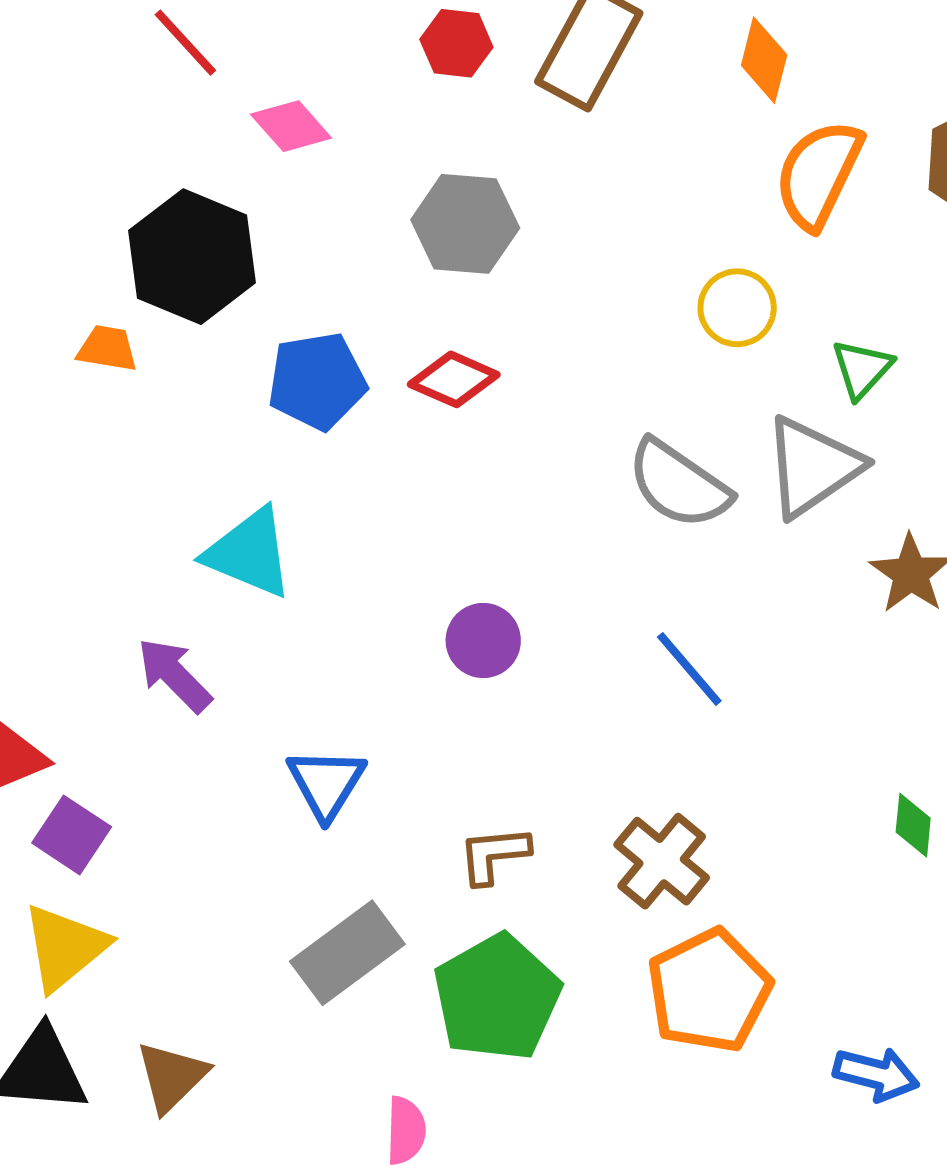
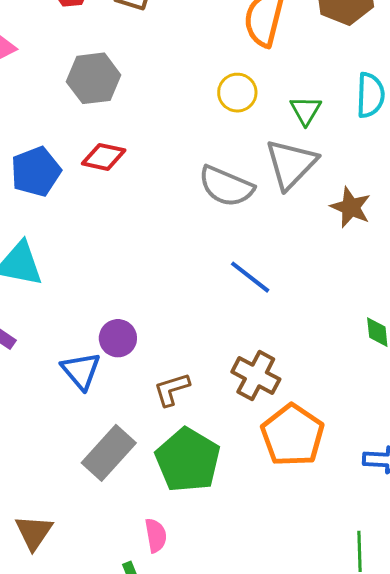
purple circle: (483, 641) -> (118, 338), moved

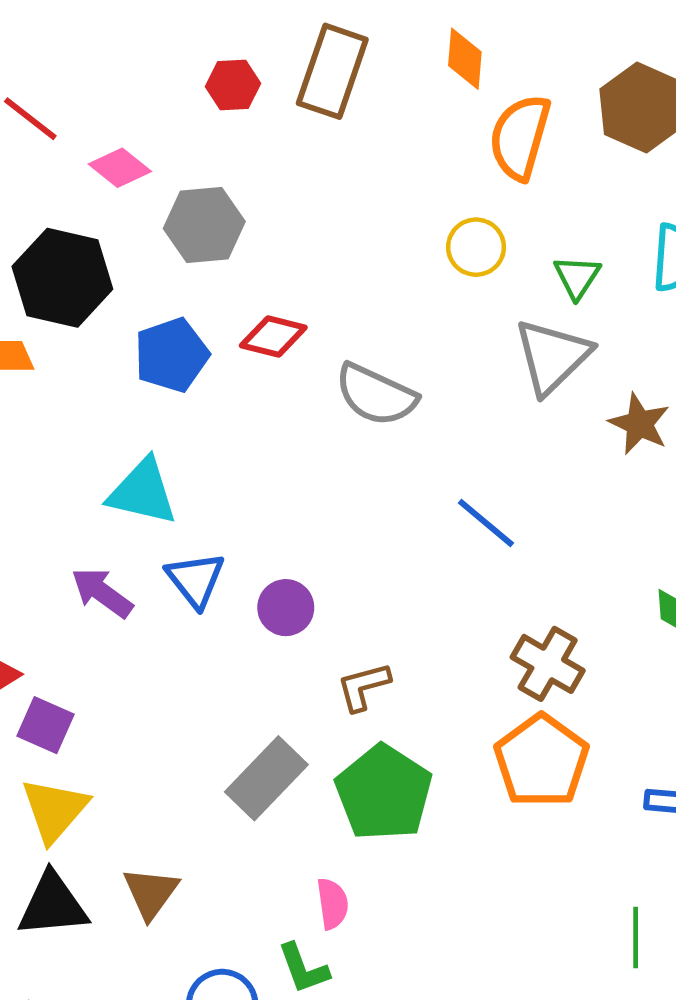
gray hexagon: (94, 78) -> (204, 225), moved
gray semicircle: (226, 186) -> (376, 395), moved
blue triangle: (81, 371) -> (195, 580), moved
brown cross: (256, 376) -> (548, 664), moved

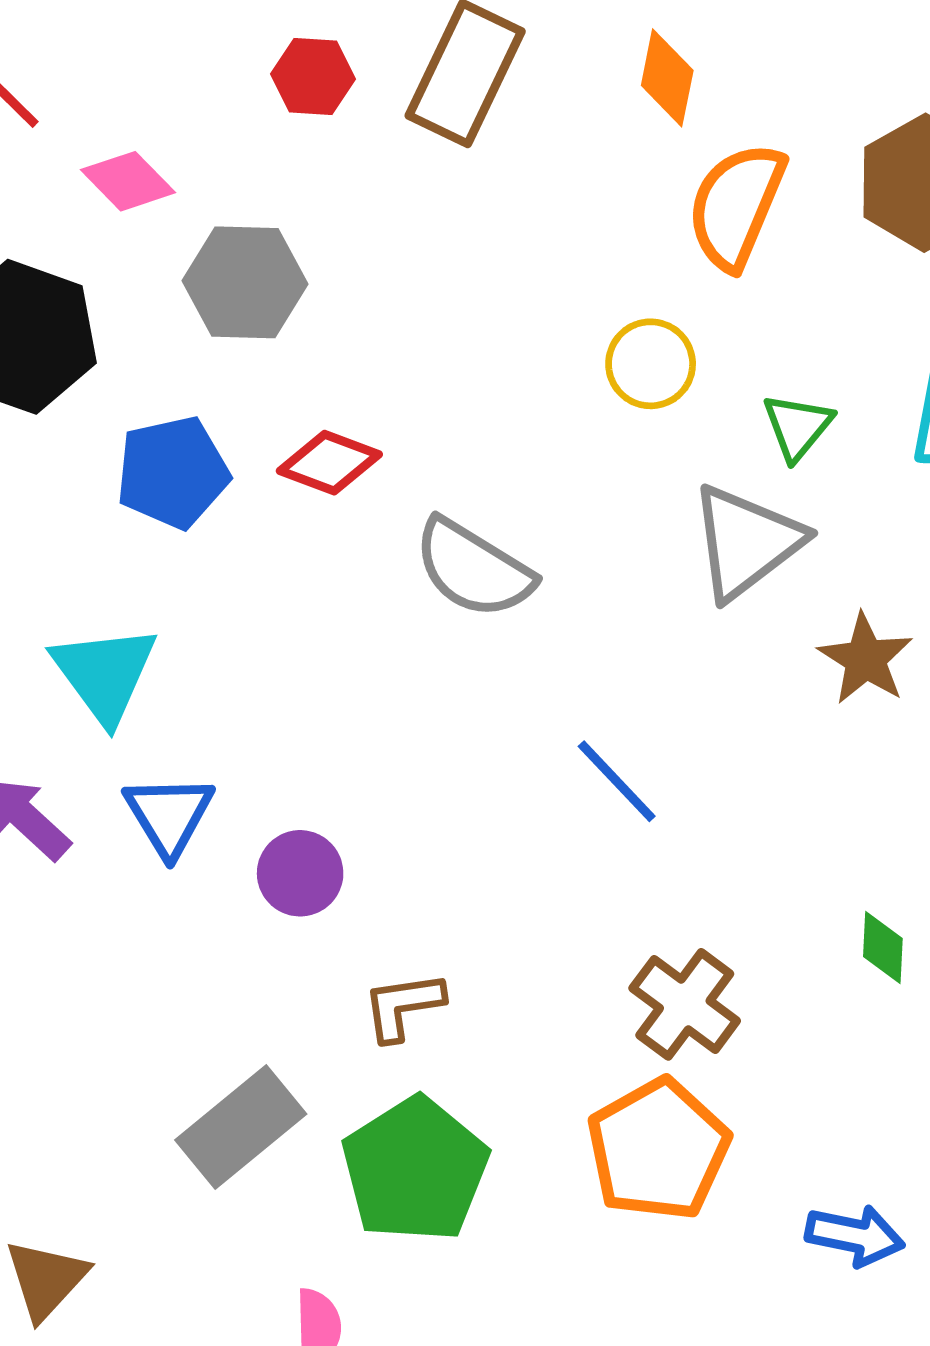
cyan triangle: (142, 492) -> (105, 674), turned 34

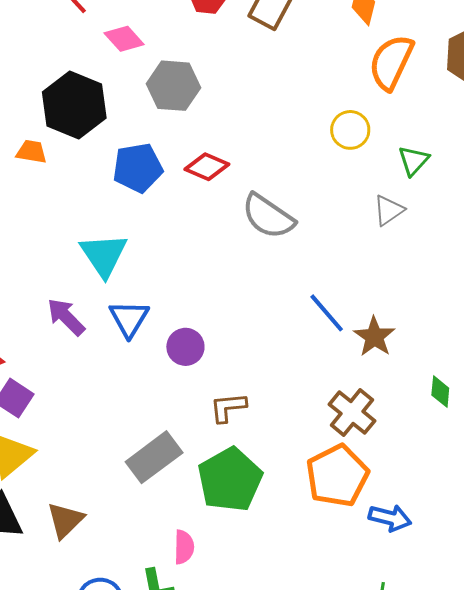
gray triangle: (746, 542) -> (389, 210), size x0.6
brown star: (865, 659) -> (374, 337), moved
blue arrow: (855, 1236) -> (390, 518), moved

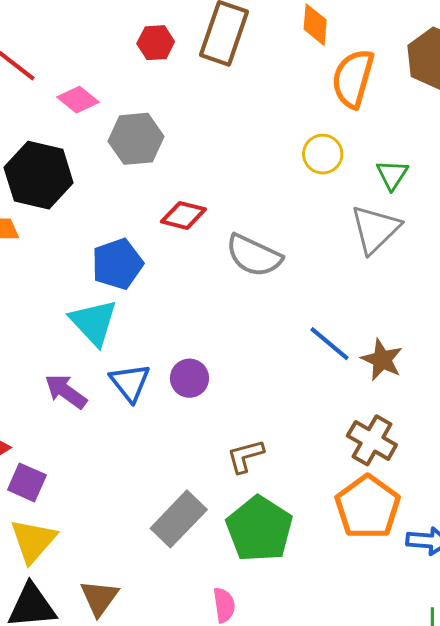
blue pentagon: (138, 168) -> (117, 264), moved
gray triangle: (389, 210) -> (375, 229), size x1.6
purple circle: (185, 347) -> (189, 378), moved

